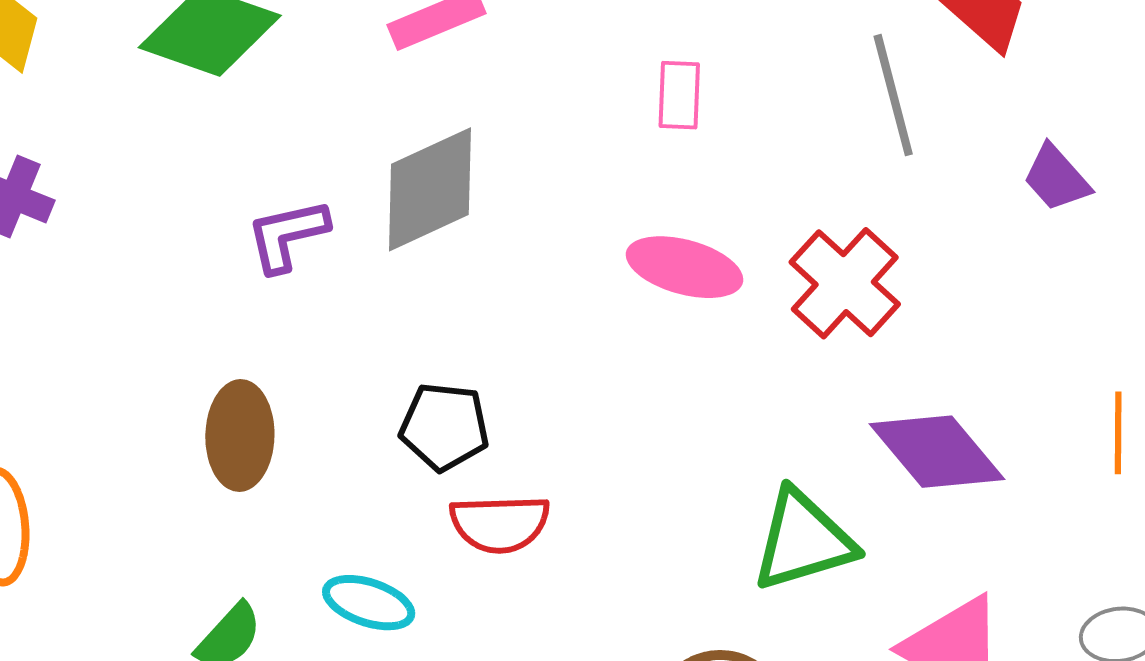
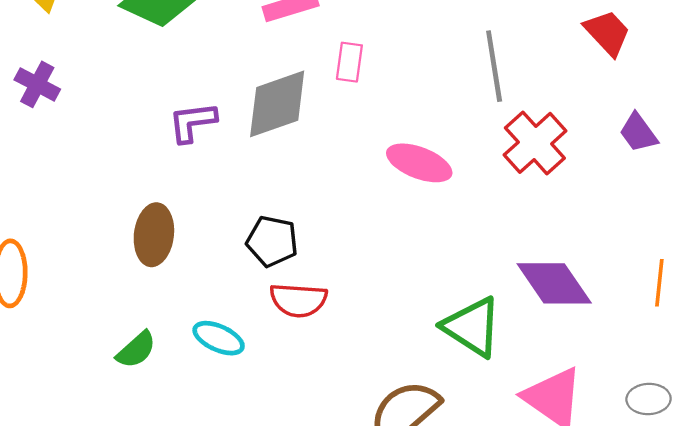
pink rectangle: (679, 95) -> (349, 62), moved
gray line: (893, 95) -> (494, 66), moved
red cross: (845, 283) -> (535, 143), moved
green triangle: (803, 540) -> (472, 327), turned 44

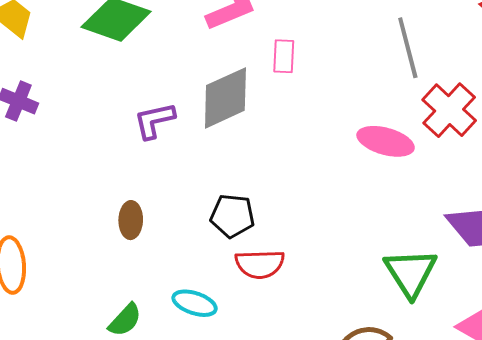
pink ellipse: (419, 163) -> (386, 141), moved
brown ellipse: (154, 235) -> (131, 220), size x0.7
green triangle: (472, 327) -> (411, 273), turned 30

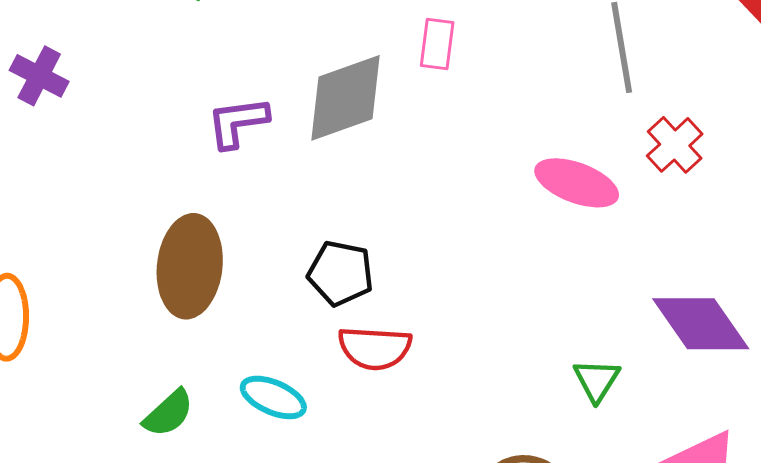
red cross: (449, 110) -> (675, 145), size x0.7
brown ellipse: (131, 220) -> (190, 266), size x1.8
green triangle: (411, 273) -> (597, 380), size x0.6

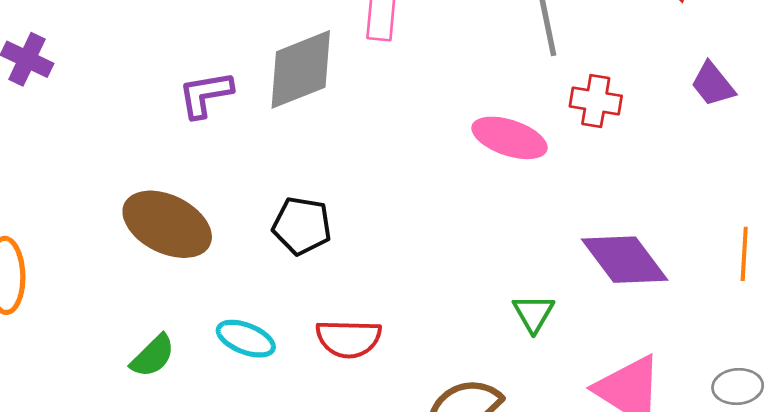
red cross: (675, 145) -> (596, 101), turned -36
brown ellipse: (190, 266) -> (167, 224), turned -68
red semicircle: (375, 348) -> (349, 339), moved

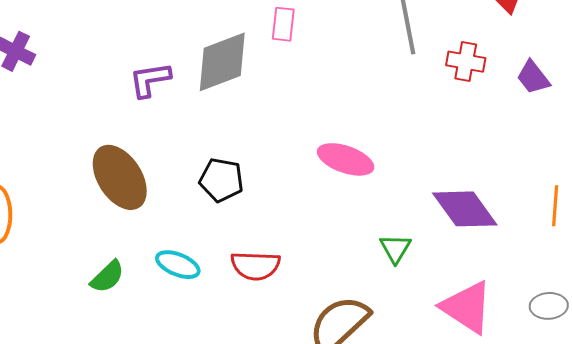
red cross: (596, 101) -> (466, 62), moved
pink ellipse: (510, 138) -> (346, 159), moved
brown ellipse: (167, 224) -> (120, 177), turned 30

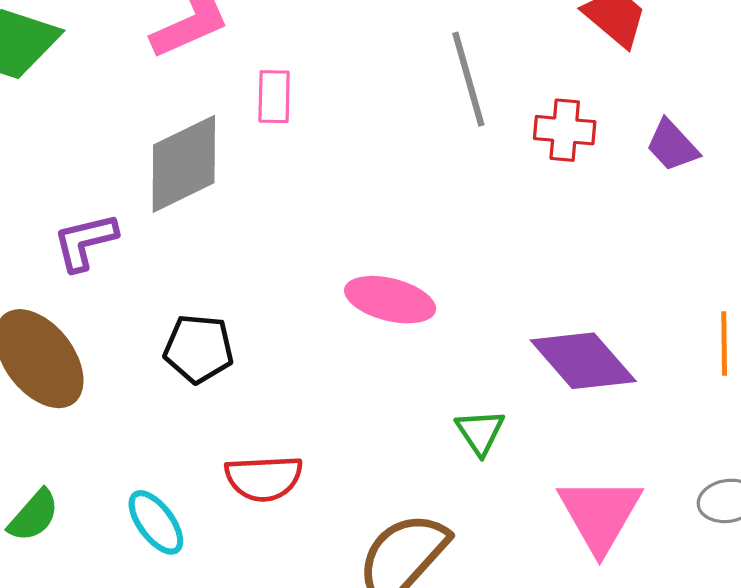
purple L-shape: (150, 80) -> (85, 242), moved
cyan ellipse: (178, 265) -> (156, 522), moved, turned 36
pink triangle: (467, 307) -> (600, 514), turned 32

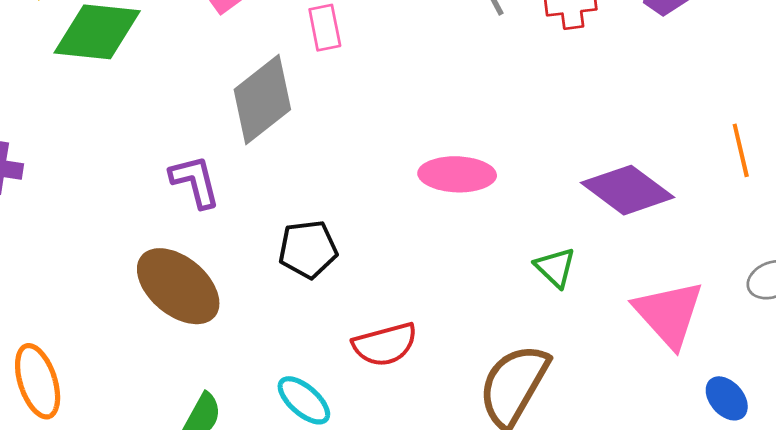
purple L-shape: (85, 242) -> (195, 181), turned 102

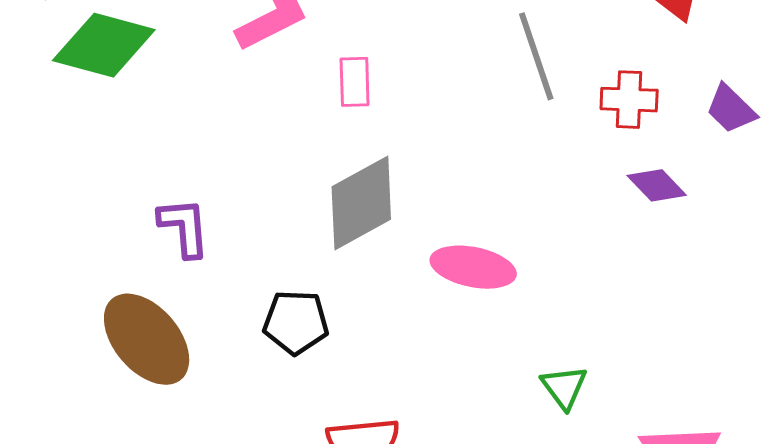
gray diamond: (262, 99) -> (361, 203), moved
purple diamond: (627, 190) -> (657, 185), moved, size x0.6

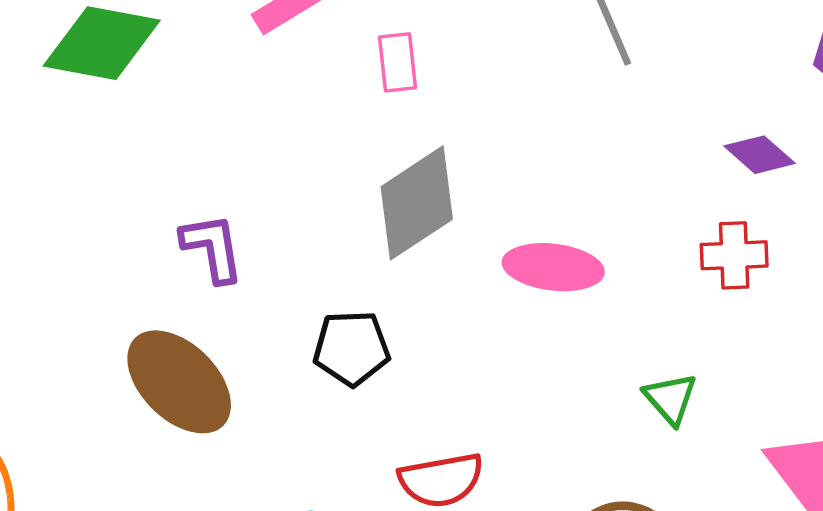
red cross: (629, 100) -> (734, 255), moved

